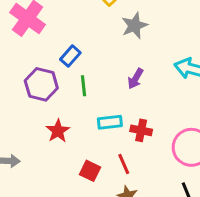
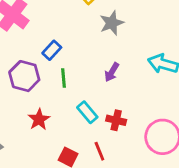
cyan rectangle: (110, 122) -> (87, 112), turned 55

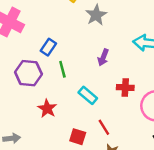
red cross: (116, 120) -> (125, 87), moved

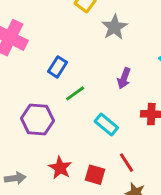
green line: (62, 69) -> (75, 93), turned 70
purple hexagon: (28, 73) -> (38, 119), moved
red star: (47, 108) -> (60, 168), moved

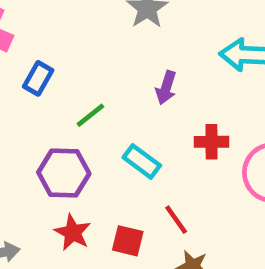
blue rectangle: (58, 67) -> (38, 78), moved
purple hexagon: (38, 119) -> (64, 173), moved

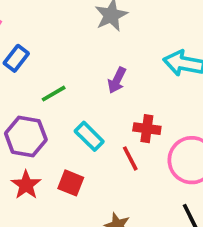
red line: (176, 220) -> (130, 158), moved
red square: (128, 241) -> (71, 183), moved

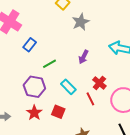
red cross: (147, 129) -> (99, 83), turned 32

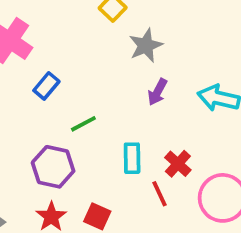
purple arrow: (84, 57) -> (157, 92), moved
cyan rectangle: (68, 87) -> (132, 158), moved, turned 42

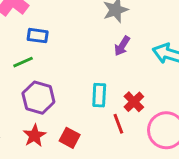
blue rectangle: (46, 86) -> (38, 36), turned 54
green line: (83, 124) -> (23, 62), moved

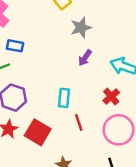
red cross: (134, 102) -> (111, 97), moved
red square: (70, 138) -> (38, 132), size x1.5

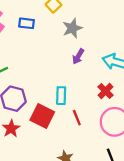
blue rectangle: (15, 46) -> (27, 23), moved
red square: (38, 132) -> (42, 116), moved

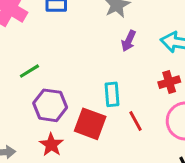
red cross: (106, 91) -> (169, 82), turned 35

